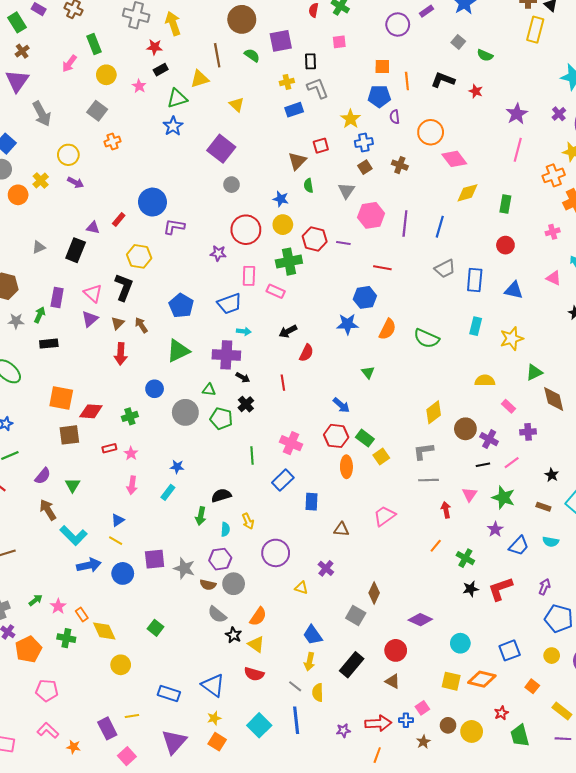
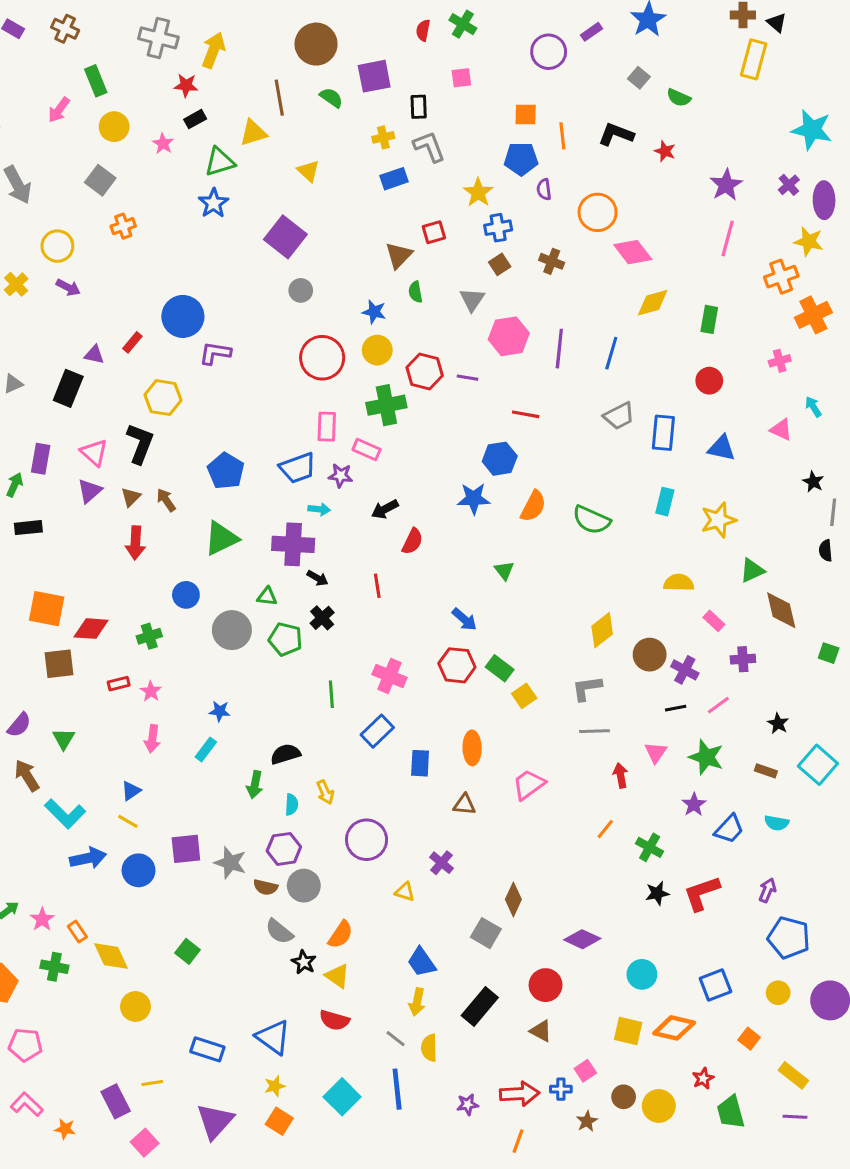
yellow arrow: (173, 23) -> (214, 50), turned 40
purple star: (218, 253) -> (341, 476), moved
orange ellipse: (346, 467) -> (472, 748), moved

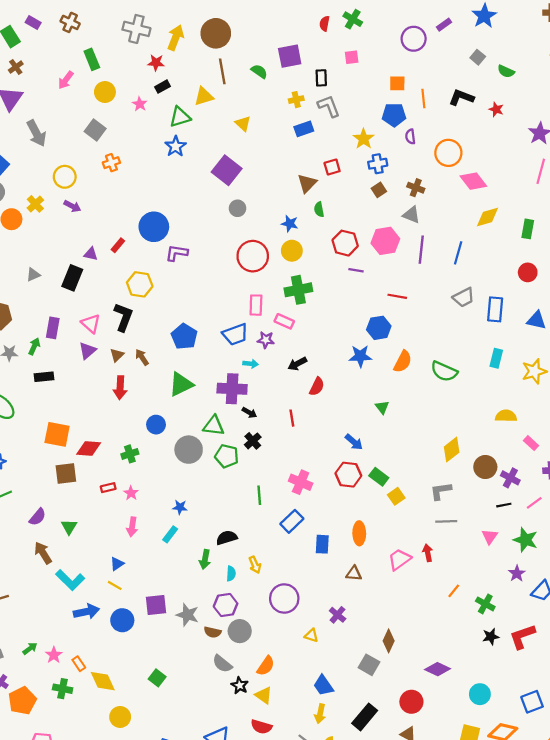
brown circle: (316, 44) -> (216, 33), moved
gray triangle: (472, 300) -> (411, 215), moved, turned -42
red hexagon: (425, 372) -> (345, 243), moved
green triangle: (267, 596) -> (214, 426), size x1.5
red arrow: (621, 775) -> (428, 553), moved

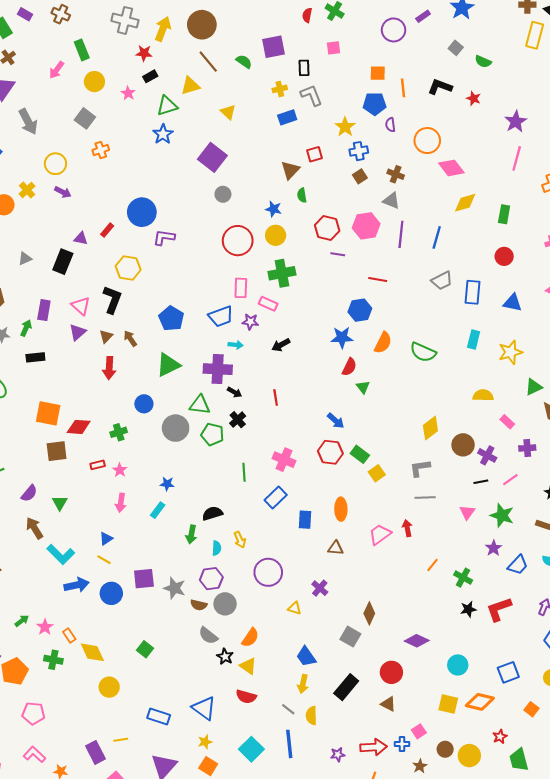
brown line: (222, 71) -> (208, 62), turned -30
red semicircle: (317, 387) -> (349, 367), moved

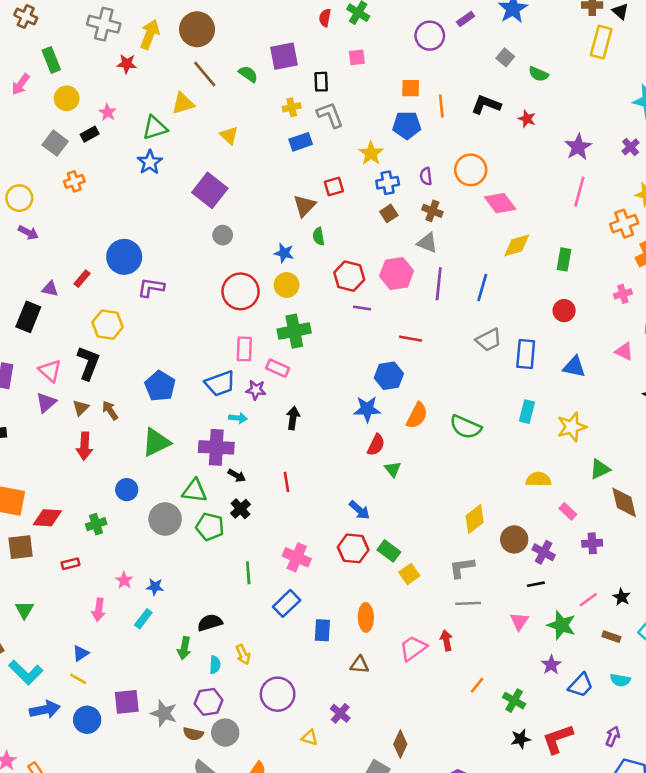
black rectangle: (150, 76) -> (90, 134), moved
purple semicircle: (390, 125) -> (426, 176), moved
black arrow: (281, 345) -> (293, 418), turned 126
pink star: (120, 470) -> (124, 580), moved
pink line: (510, 480) -> (588, 600), moved

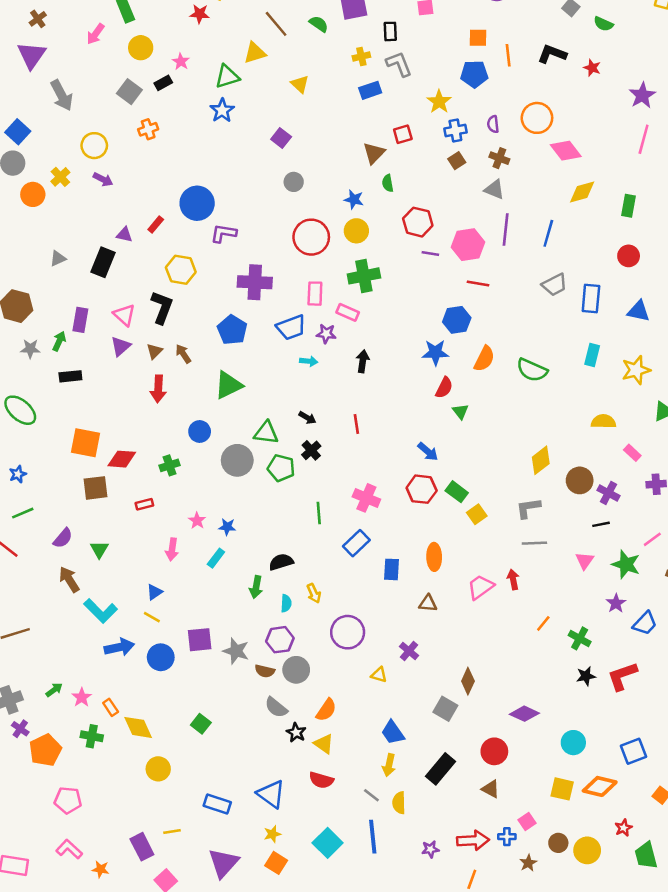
purple square: (210, 190) -> (281, 138), size x0.6
pink hexagon: (397, 273) -> (468, 245), moved
purple cross: (216, 447) -> (255, 282), moved

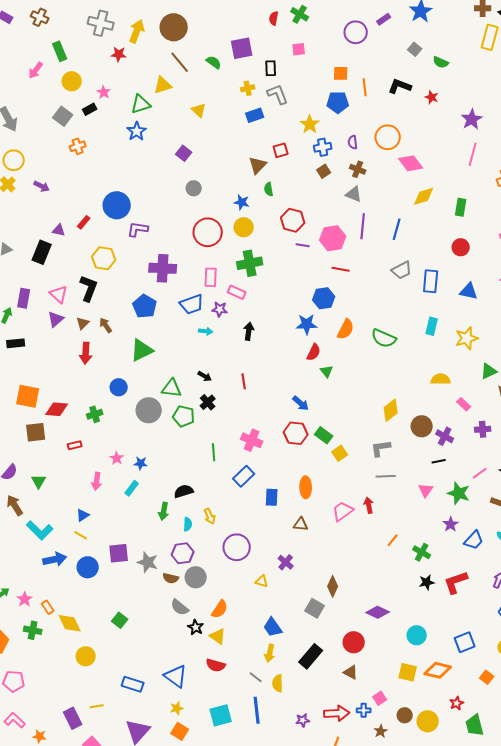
yellow circle: (94, 146) -> (14, 160), moved
cyan square: (328, 843) -> (221, 715), turned 30

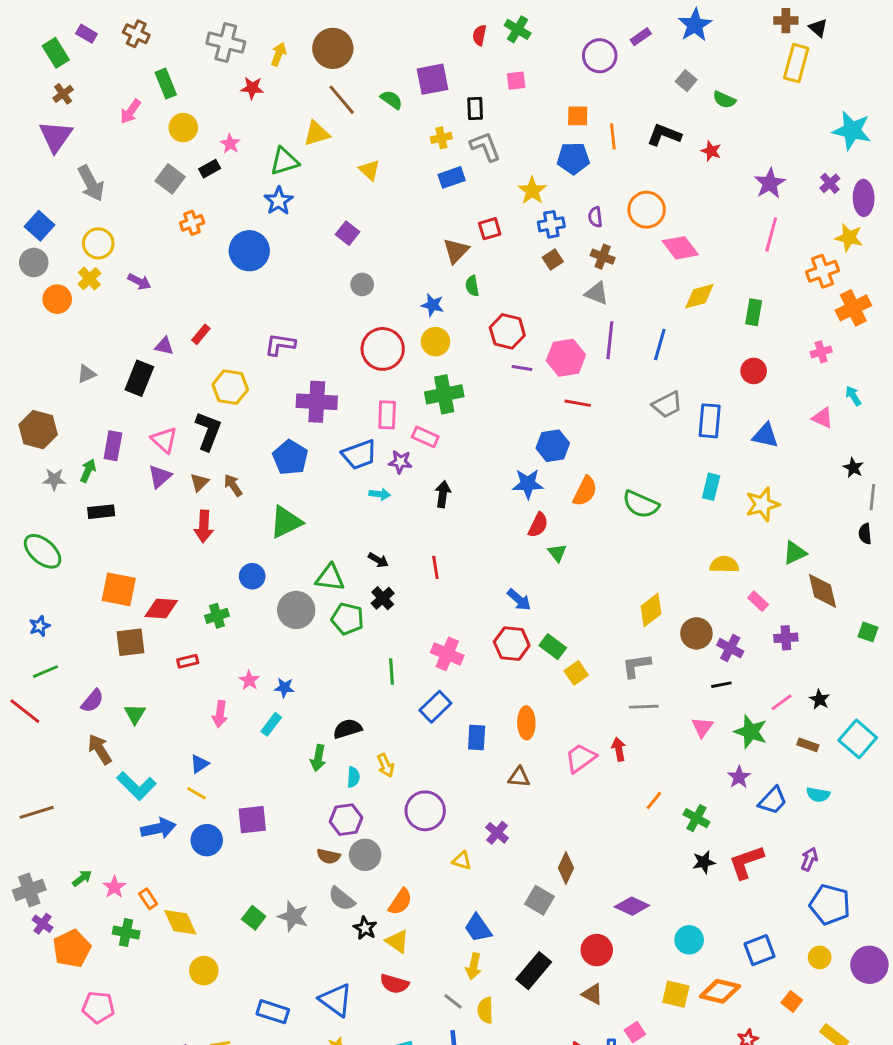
yellow arrow: (137, 31) -> (279, 54), size x0.7
blue circle: (117, 205) -> (249, 251), moved
gray star: (148, 562) -> (293, 916), moved

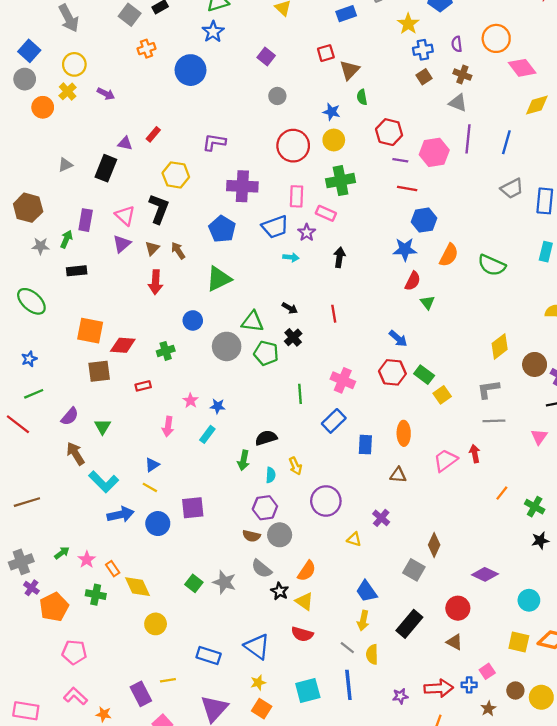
red square: (490, 229) -> (326, 53), moved
red line: (578, 403) -> (407, 188), moved
purple star: (400, 462) -> (307, 232), turned 30

